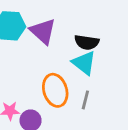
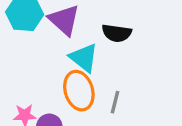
cyan triangle: (84, 63) -> (84, 58), moved

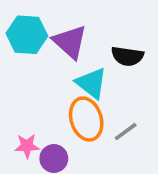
gray line: (115, 102) -> (126, 132), turned 40

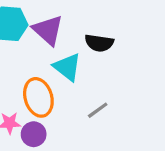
orange ellipse: (86, 119) -> (38, 97), moved

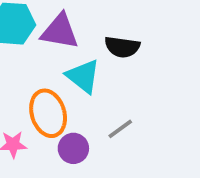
purple triangle: (48, 30) -> (60, 31), turned -32
purple circle: (34, 134) -> (73, 148), moved

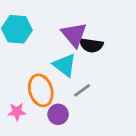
purple triangle: (60, 31) -> (74, 35), moved, turned 40
gray line: (120, 129) -> (82, 90), moved

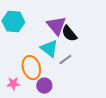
black semicircle: (91, 45) -> (69, 34), turned 42
gray line: (82, 90) -> (65, 60), moved

